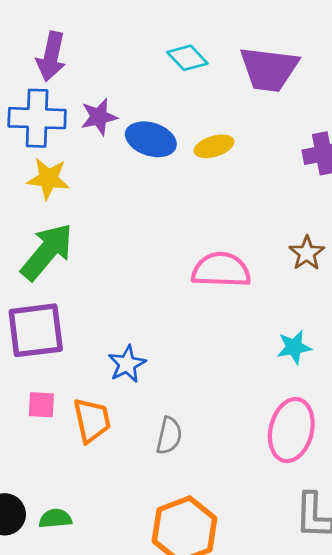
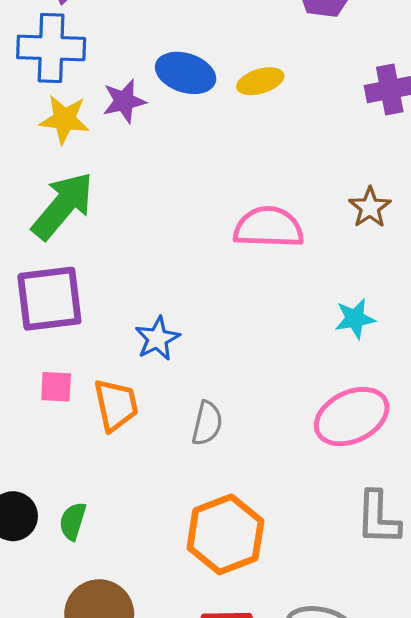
purple star: (99, 117) -> (124, 101), moved
pink ellipse: (291, 430) -> (352, 417), turned 50
green semicircle: (55, 519) -> (73, 521), turned -68

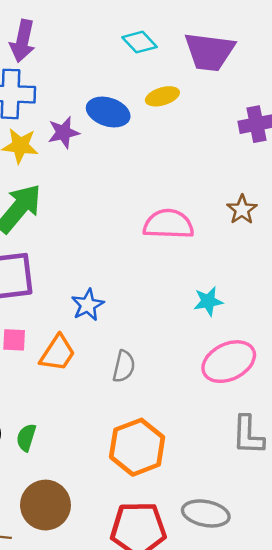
yellow ellipse: (260, 81) -> (162, 96), moved
cyan star: (355, 319) -> (208, 301), moved
orange trapezoid: (116, 405) -> (58, 353), turned 45

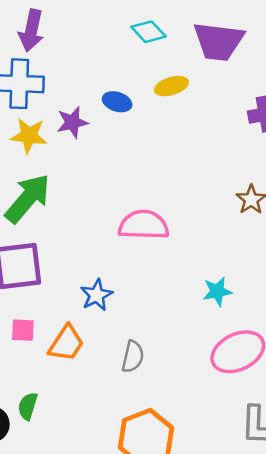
blue ellipse: (108, 112) -> (117, 102), size x0.7
pink semicircle: (168, 224) -> (144, 225), moved
green semicircle: (26, 438) -> (28, 406), moved

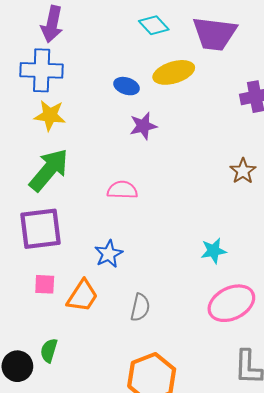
yellow ellipse: (171, 86) -> (174, 72), size x1.4
purple star: (72, 122) -> (143, 126), moved
pink semicircle: (144, 225) -> (122, 190), moved, size x0.7

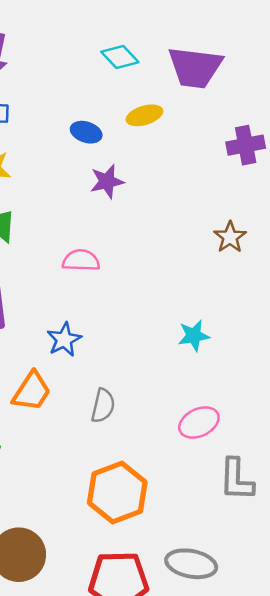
yellow ellipse: (174, 72) -> (144, 115), size x0.7
pink ellipse: (231, 303) -> (199, 423), moved, size x0.7

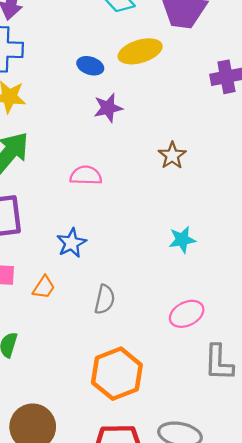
yellow ellipse: (144, 115) -> (140, 51), size x1.4
brown star: (230, 237) -> (172, 155), moved
orange trapezoid: (32, 391) -> (44, 287), size x0.7

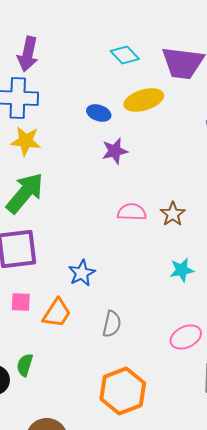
brown star: (172, 155) -> (173, 214), moved
pink semicircle: (86, 175) -> (132, 212), moved
orange trapezoid: (44, 287) -> (57, 313), size x1.4

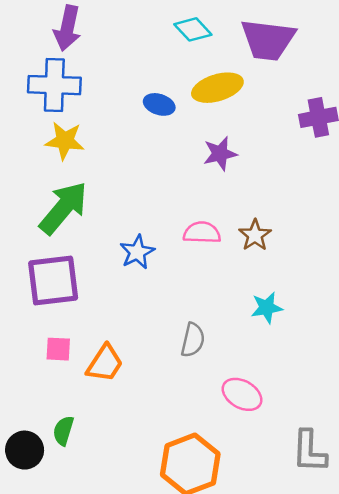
purple star: (115, 151) -> (220, 154), moved
blue star: (82, 273) -> (137, 252), moved
gray semicircle: (112, 324) -> (193, 340), moved
pink ellipse: (186, 337) -> (242, 394), moved, turned 56

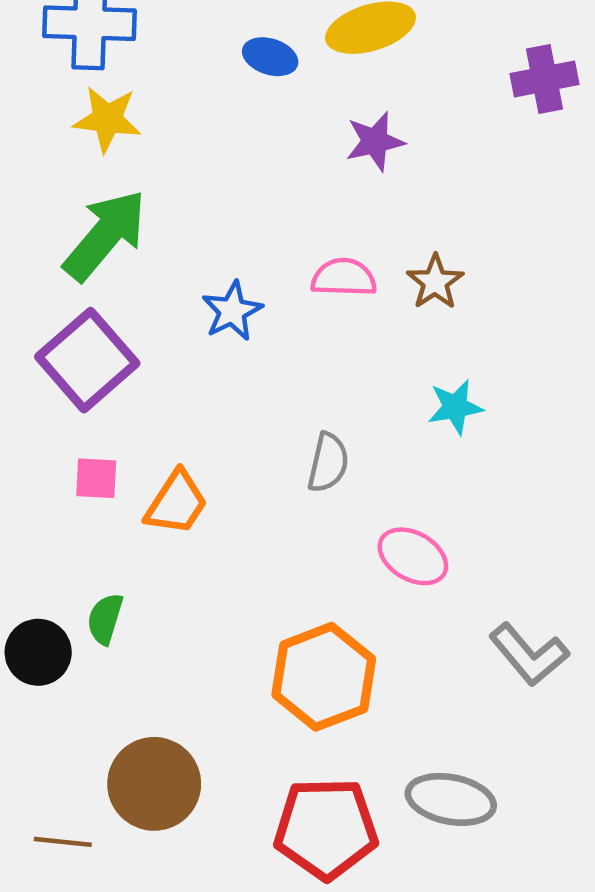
purple square: (53, 280) -> (87, 360), turned -34
gray L-shape: (309, 451) -> (529, 654), turned -42

